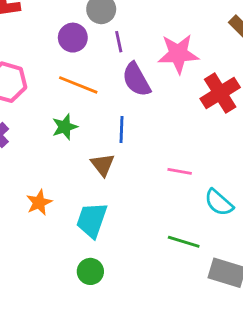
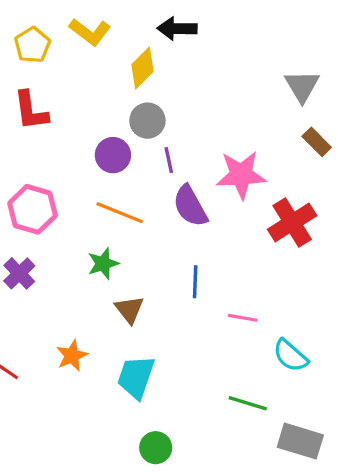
blue line: (121, 130) -> (195, 282), moved
brown triangle: (103, 165) -> (129, 310), moved
green circle: (90, 271) -> (156, 448), moved

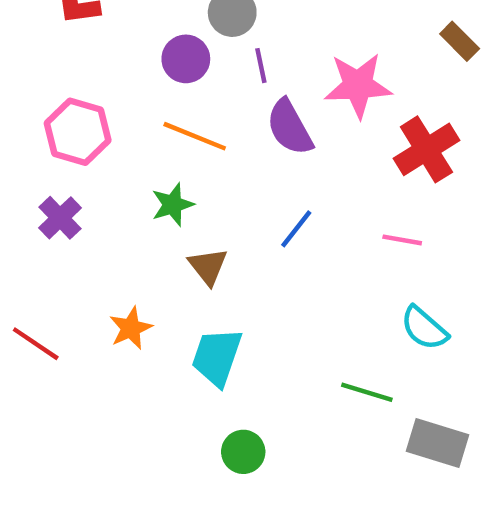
blue line: (195, 282) -> (296, 229), turned 36
pink line: (243, 318) -> (402, 240), moved

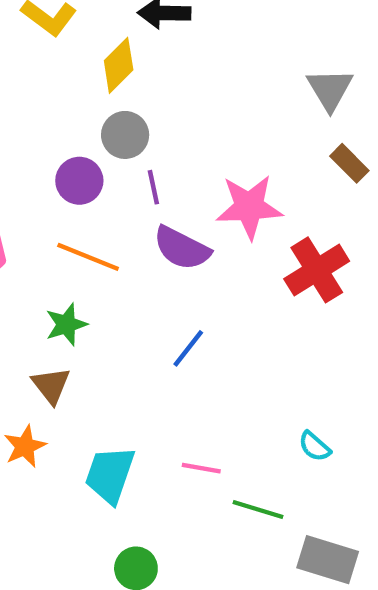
purple semicircle: (290, 127) -> (182, 248), turned -34
pink line: (402, 240) -> (201, 468), moved
brown triangle: (208, 266) -> (51, 385), moved
cyan semicircle: (424, 328) -> (315, 446), size x0.7

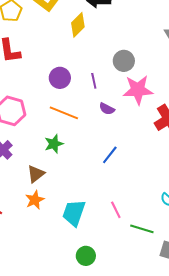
gray circle: (125, 135) -> (124, 61), moved
purple semicircle: (182, 248) -> (107, 109), size x0.6
brown triangle: (51, 385) -> (36, 174), moved, turned 30
pink line: (201, 468) -> (116, 210), turned 54

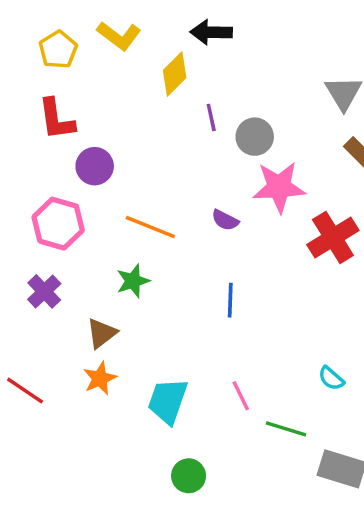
purple circle: (60, 78) -> (95, 166), moved
purple line: (94, 81) -> (211, 117), moved
blue line: (110, 155) -> (230, 300), turned -36

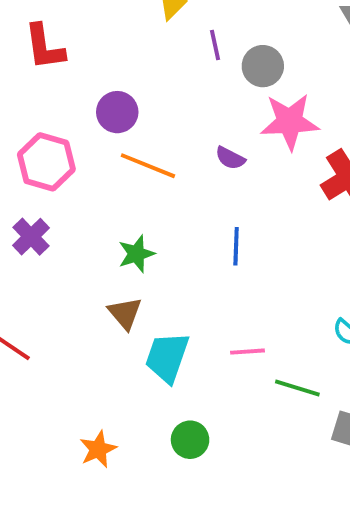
purple circle: (95, 166) -> (117, 112), moved
green star: (133, 281) -> (136, 254), moved
brown triangle: (102, 333) -> (125, 313), moved, turned -32
orange star: (100, 378) -> (98, 449), moved
pink line: (241, 396) -> (248, 352), turned -68

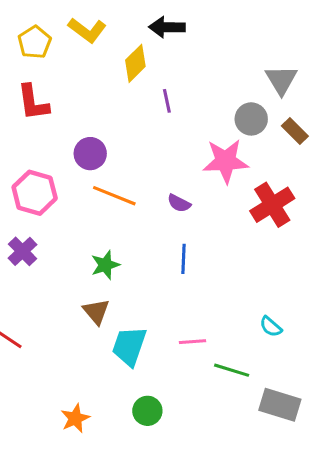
gray circle: (263, 66) -> (251, 119), moved
purple semicircle: (230, 158) -> (179, 203), moved

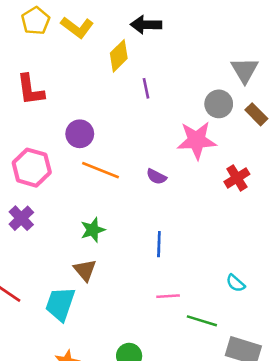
yellow pentagon: (35, 42) -> (36, 21), moved
red cross: (272, 205) -> (237, 178), size x0.7
blue line: (184, 259) -> (159, 244), moved
cyan trapezoid: (129, 346) -> (60, 304), moved

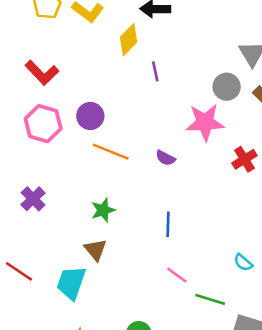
red L-shape: (30, 90) -> (42, 73), turned -36
pink hexagon: (32, 168) -> (43, 124), moved
pink line: (168, 296) -> (177, 275), turned 40

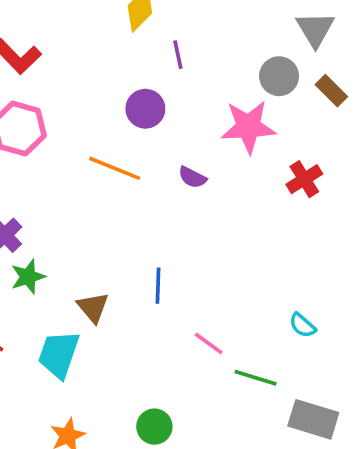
purple circle: (90, 116) -> (145, 109), moved
green star: (103, 210) -> (28, 277), moved
blue line: (168, 224) -> (158, 286), moved

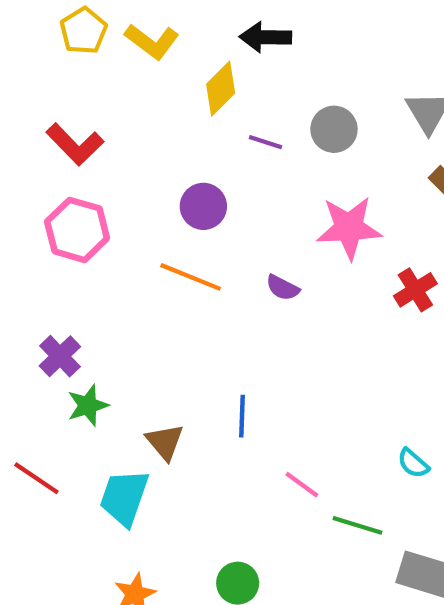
purple line: (178, 55) -> (265, 142), turned -60
gray circle: (279, 76) -> (334, 129), moved
purple circle: (145, 109) -> (203, 206), moved

